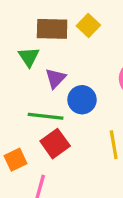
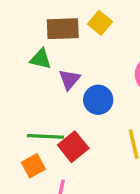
green triangle: (29, 57) -> (41, 59), turned -40
green line: (46, 116) -> (45, 136), moved

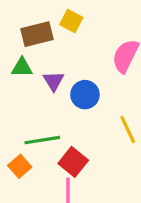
red square: (73, 147) -> (73, 162), moved
orange square: (33, 166) -> (20, 166), moved

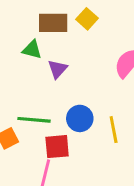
blue circle: (85, 95) -> (80, 118), moved
red square: (73, 162) -> (57, 147), turned 32

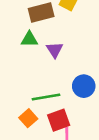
red square: (57, 147) -> (59, 120), moved

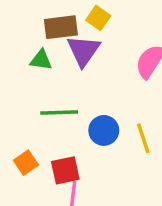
purple triangle: (55, 50) -> (83, 51), moved, size x1.5
green line: (46, 97) -> (59, 113), moved

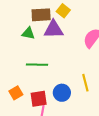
purple triangle: (83, 51) -> (54, 29), turned 50
blue circle: (104, 130) -> (62, 93), moved

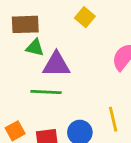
brown rectangle: (41, 15) -> (25, 24), moved
purple triangle: (54, 29) -> (56, 65), moved

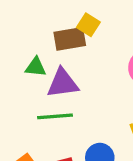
brown rectangle: (25, 24) -> (70, 39), moved

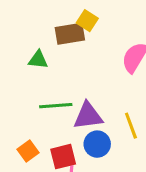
purple triangle: (63, 83) -> (88, 116), moved

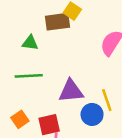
green line: (56, 106) -> (29, 76), moved
blue circle: (97, 144) -> (92, 114), moved

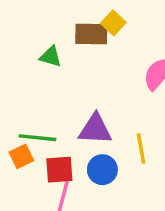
green line: (29, 76) -> (37, 138), moved
blue circle: (92, 114) -> (102, 170), moved

